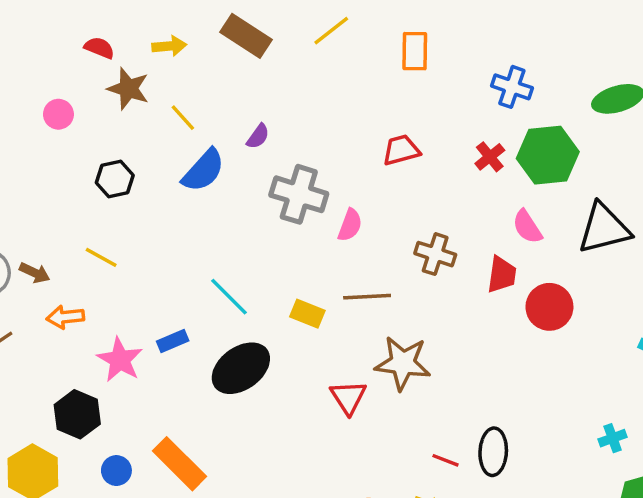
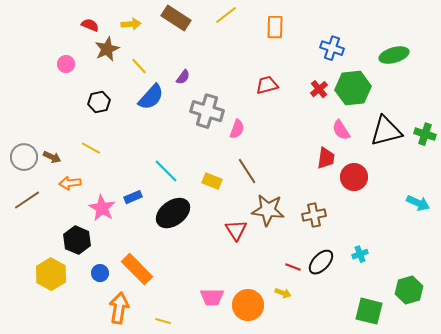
brown star: (128, 89) -> (107, 49), turned 30
brown cross: (435, 254) -> (314, 215), moved, turned -30
brown line: (367, 297) -> (247, 171), turned 60
cyan cross: (613, 438) -> (360, 254), moved
black ellipse: (493, 452) -> (321, 262), turned 40

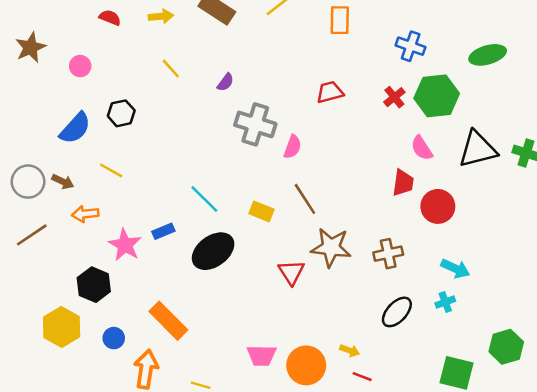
brown star: (107, 49) -> (30, 47), moved
blue semicircle: (151, 97) -> (75, 128), moved
cyan arrow: (418, 203) -> (455, 269), moved
red line: (293, 267) -> (362, 377), moved
blue circle: (100, 273) -> (114, 338), moved

